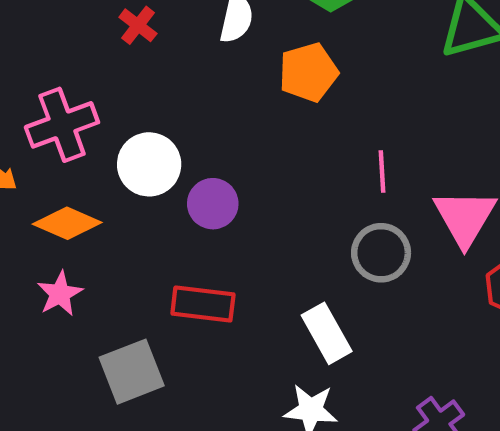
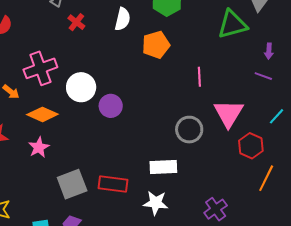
pink line: (382, 172) -> (199, 77), moved
red rectangle: (203, 304) -> (113, 184), moved
white rectangle: (327, 333) -> (163, 167), turned -64

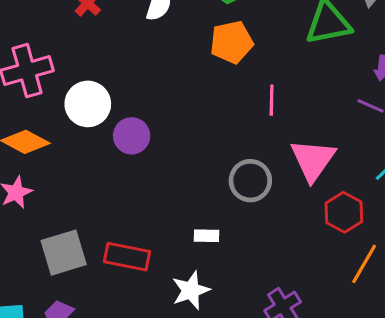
orange pentagon: (156, 45) -> (232, 42), moved
white rectangle: (163, 167) -> (207, 236), size x0.6
white star: (156, 203) -> (191, 290), turned -30

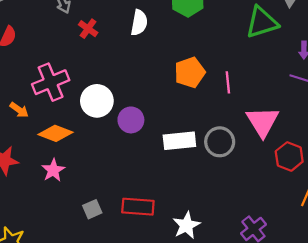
orange pentagon: (232, 42) -> (190, 72), moved
white rectangle: (207, 236) -> (179, 141), moved, size x1.8
gray square: (64, 253) -> (92, 209), size x0.6

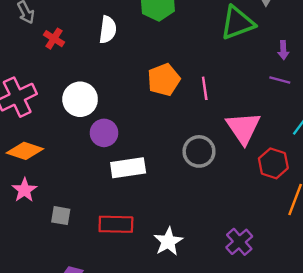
white circle: (97, 101) -> (80, 99), moved
white rectangle: (179, 141) -> (128, 168), moved
gray square: (92, 209) -> (61, 216), moved, turned 36

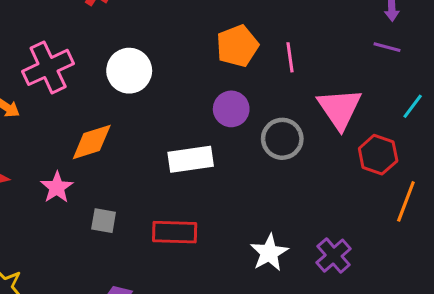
purple circle: (104, 133) -> (231, 109), moved
orange diamond: (25, 151) -> (92, 142), moved, turned -36
white star: (168, 241) -> (269, 253), moved

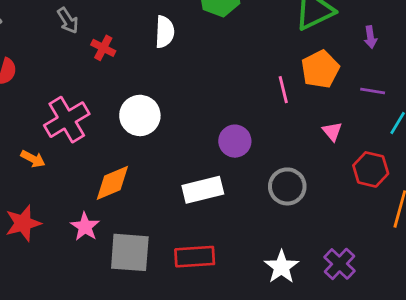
orange pentagon: (237, 46) -> (320, 69), moved
purple line: (387, 47) -> (373, 91), moved
pink triangle: (340, 109) -> (332, 131), size x0.5
gray circle: (282, 139) -> (287, 186), moved
gray square: (104, 221) -> (130, 252), size x1.8

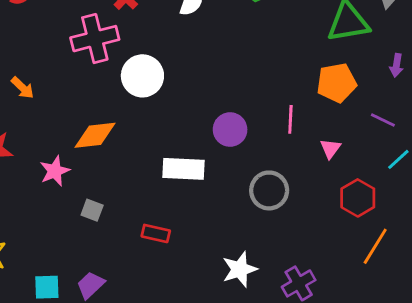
pink line: (283, 90) -> (290, 119), moved
pink cross: (67, 120) -> (95, 39), moved
gray square: (130, 252) -> (92, 210), size x0.5
red rectangle: (195, 257) -> (156, 233), size x0.7

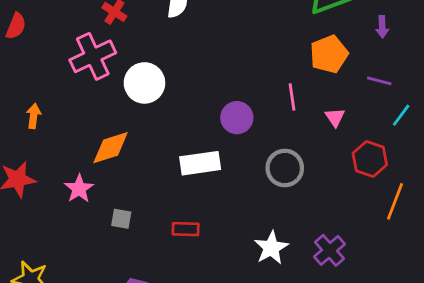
orange arrow: (23, 88) -> (34, 116), turned -115

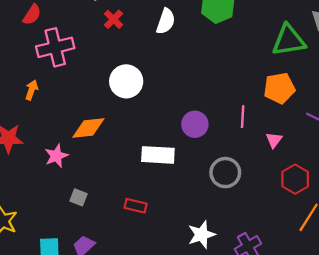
pink cross: (93, 56) -> (55, 47), moved
gray square: (121, 219) -> (78, 197), moved

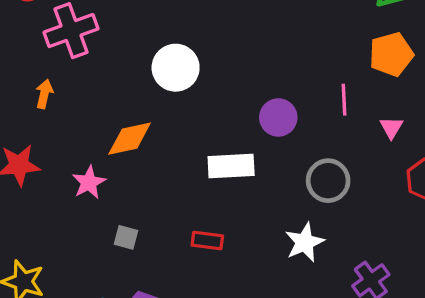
white star: (201, 235) -> (305, 242), moved

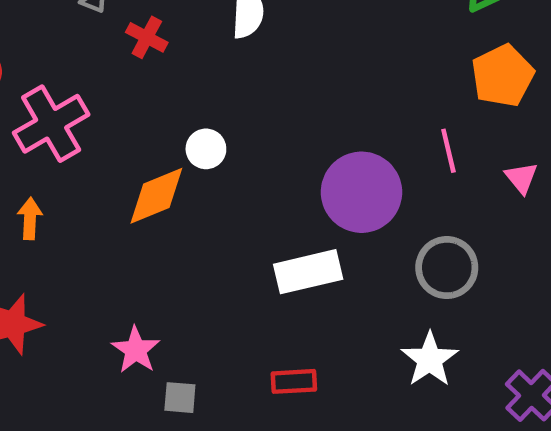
white circle: (176, 68) -> (206, 149), size x0.6
purple circle: (278, 117) -> (361, 192), size x1.5
orange diamond: (130, 139) -> (156, 196), moved
pink star: (89, 182) -> (136, 350), moved

